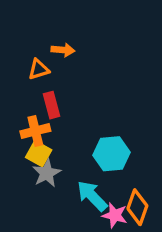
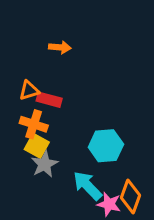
orange triangle: (39, 69) -> (29, 90), moved
red rectangle: (52, 105) -> (49, 100), turned -60
orange cross: (35, 131) -> (34, 124), turned 32

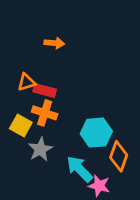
orange cross: (34, 124) -> (45, 113), moved
yellow square: (37, 146) -> (21, 126), moved
orange diamond: (131, 196) -> (119, 156), moved

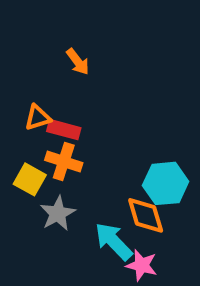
orange arrow: (54, 43) -> (78, 62), turned 48
cyan hexagon: (96, 133) -> (166, 183), moved
orange diamond: (119, 156) -> (146, 215), moved, turned -36

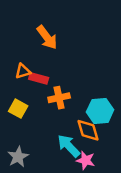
orange arrow: (78, 62) -> (47, 37), size x1.5
orange cross: (64, 161) -> (59, 98), moved, turned -30
gray star: (58, 213) -> (18, 157), moved

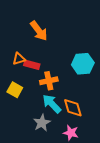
cyan hexagon: (100, 111) -> (83, 64), moved
cyan arrow: (69, 146) -> (52, 104), moved
gray star: (18, 157) -> (42, 123), moved

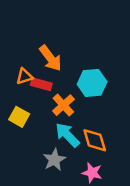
orange arrow: (39, 31) -> (50, 58), moved
cyan hexagon: (83, 64) -> (92, 83), moved
orange cross: (49, 81) -> (63, 105), turned -30

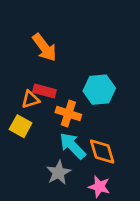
orange arrow: (50, 58) -> (44, 47), moved
orange triangle: (24, 76) -> (30, 99), moved
orange cross: (63, 105) -> (68, 114), turned -30

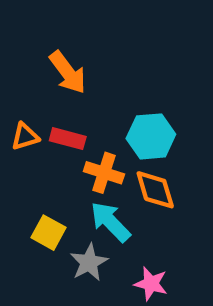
orange triangle: (30, 99) -> (25, 136), moved
yellow square: (21, 126) -> (48, 233), moved
orange diamond: (102, 151) -> (155, 190), moved

